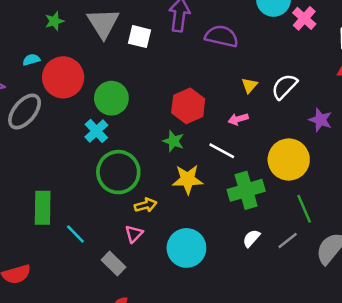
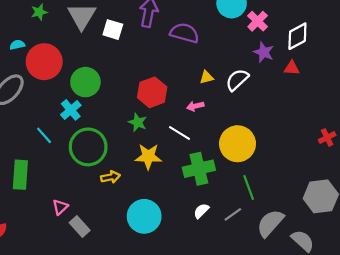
yellow triangle: (249, 85) -> (207, 77), turned 32
purple star: (320, 120) -> (264, 52), moved
cyan line: (75, 234) -> (44, 135), moved
pink triangle: (134, 234) -> (60, 207), moved

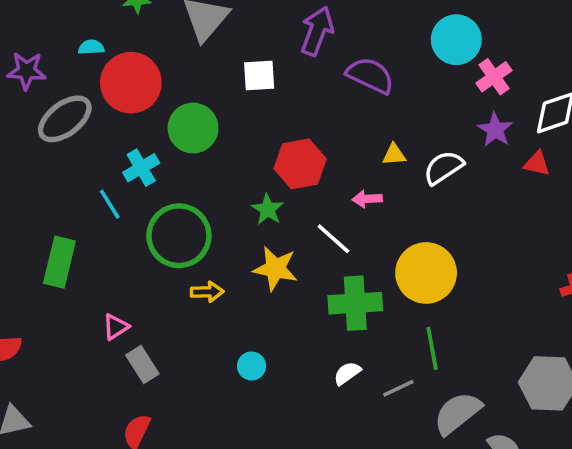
white square: (113, 30) -> (259, 75), moved, turned -30
cyan cross: (71, 110) -> (141, 168), moved
cyan circle: (144, 216) -> (252, 366), size x0.5

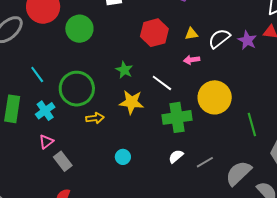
purple star: (495, 130) -> (247, 40), moved
red hexagon: (300, 164) -> (154, 33), moved
cyan cross: (141, 168) -> (45, 111), moved
pink arrow: (367, 199) -> (192, 60), moved
green line: (432, 348) -> (252, 124), moved

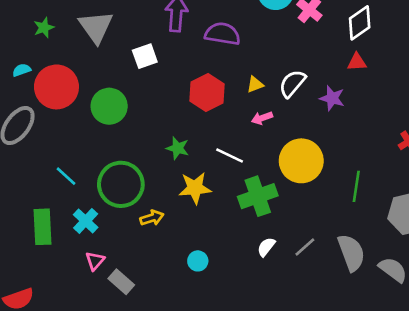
purple star: (247, 40) -> (332, 98), moved
green line: (252, 124) -> (356, 186), turned 35
gray semicircle: (238, 173) -> (351, 253), turned 124

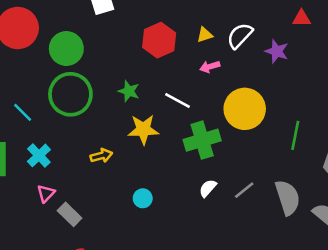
green circle: (121, 184) -> (70, 94), moved

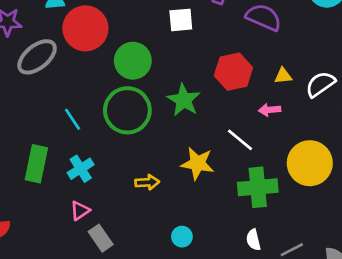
pink arrow: (210, 67) -> (270, 110), moved
green star: (129, 91) -> (184, 100), moved, size x1.4
white semicircle: (208, 188) -> (253, 240), turned -66

